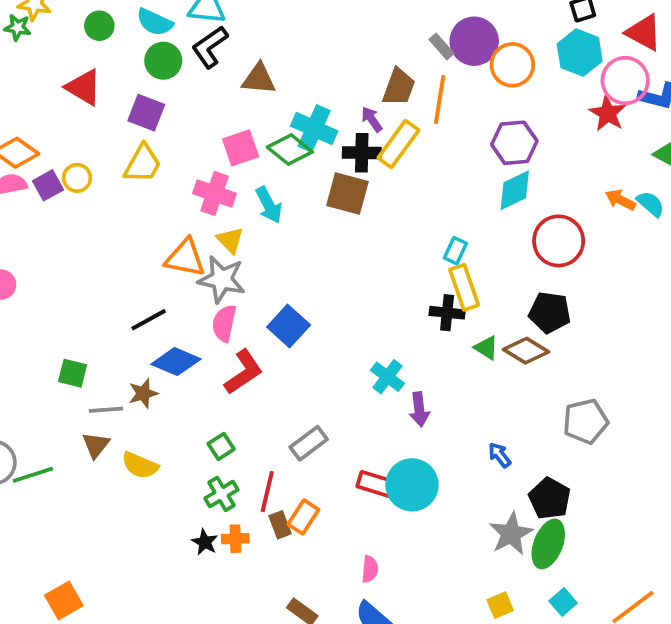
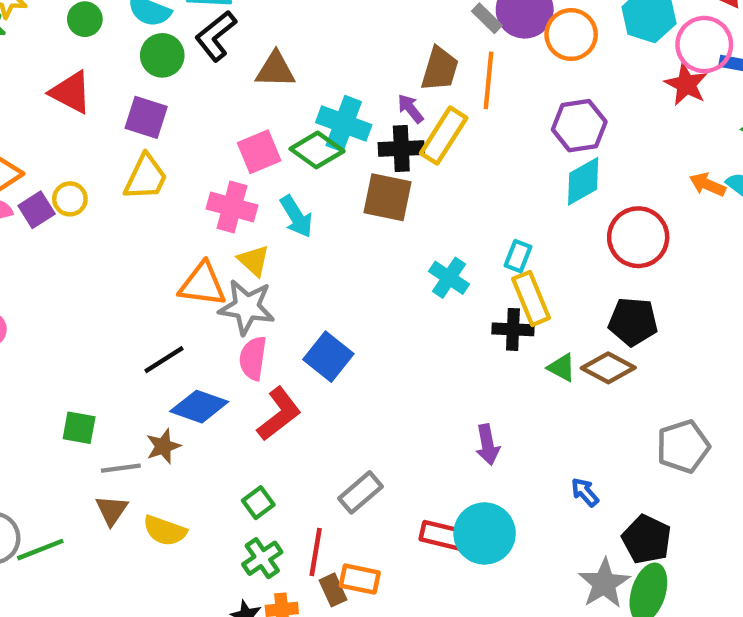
cyan cross: (387, 377) -> (449, 278), moved
orange rectangle: (303, 517) -> (360, 579), turned 72

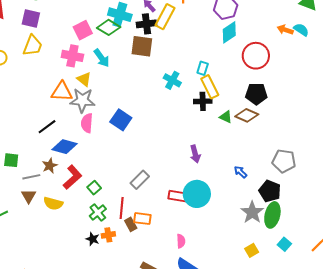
red L-shape: (279, 414) -> (72, 177), moved
gray pentagon: (683, 446) -> (284, 161), moved, turned 30

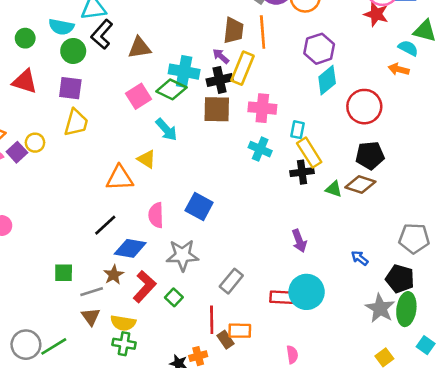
cyan semicircle: (301, 30) -> (408, 48), moved
pink cross: (72, 56) -> (262, 108), moved
gray star: (82, 100) -> (182, 255), moved
green cross: (98, 213) -> (124, 344), moved, turned -36

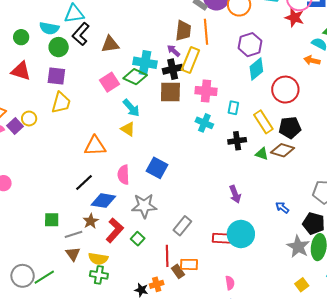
yellow rectangle: (309, 153) -> (263, 122), moved
yellow triangle: (147, 159) -> (128, 129), moved

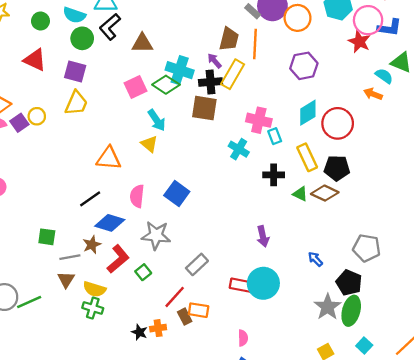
cyan diamond: (256, 69) -> (308, 113), moved
pink cross: (206, 91) -> (259, 120), moved
cyan rectangle: (233, 108) -> (275, 136), turned -40
red line: (167, 256) -> (175, 297), turned 35

